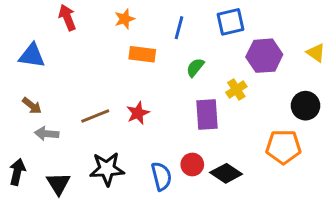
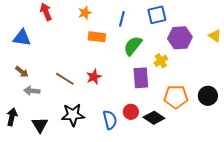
green semicircle: (195, 67) -> (133, 46), size x1.5
black circle: (305, 106) -> (208, 96), moved
brown line: (95, 116) -> (65, 79), turned 54
orange pentagon: (283, 147) -> (176, 97), moved

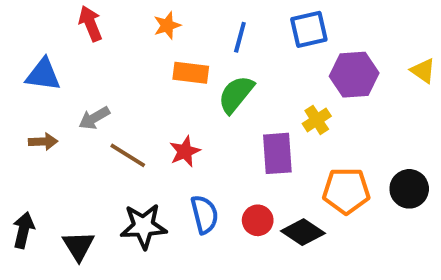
green semicircle: (133, 46) -> (236, 94), moved
brown arrow: (22, 72) -> (43, 142), turned -40
gray arrow: (32, 91) -> (94, 118), moved, turned -35
blue semicircle: (110, 120) -> (205, 214), moved

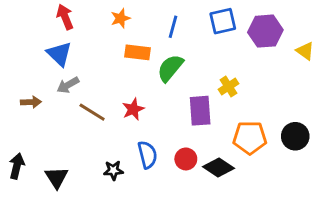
blue triangle: (43, 75) -> (59, 54), moved, turned 36
purple hexagon: (354, 75) -> (265, 31), moved
black star: (144, 226) -> (113, 170), moved, size x0.6

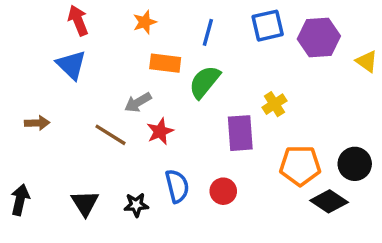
gray arrow: (68, 85) -> (138, 102), moved
black diamond: (219, 167) -> (329, 201), moved
black triangle: (57, 177) -> (85, 203), moved

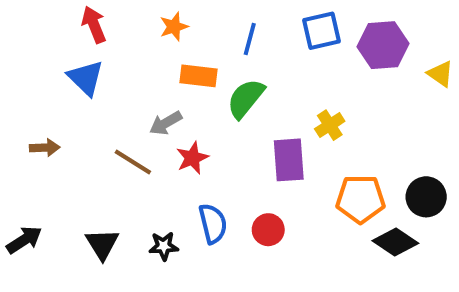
black arrow: (20, 200) -> (24, 240), turned 44

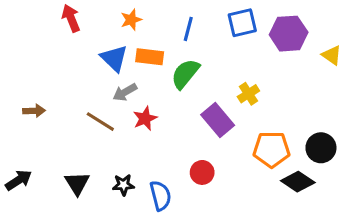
blue triangle: (86, 78) -> (114, 58), moved
purple rectangle: (289, 160) -> (218, 120), turned -36
blue semicircle: (213, 224) -> (160, 196), moved

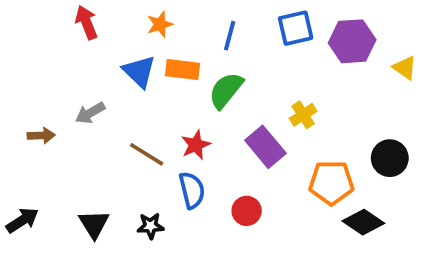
gray arrow: (125, 92) -> (90, 113), moved
red star: (145, 118) -> (196, 145), moved
brown line: (100, 122) -> (147, 154), moved
black circle: (321, 148) -> (390, 158), moved
blue semicircle: (160, 196) -> (192, 190), moved

